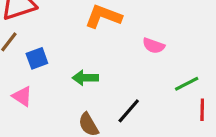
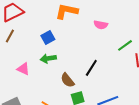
blue square: (37, 58) -> (48, 37), moved
green arrow: (85, 78) -> (48, 58), moved

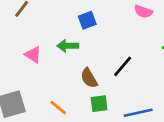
blue square: (48, 37) -> (87, 20), moved

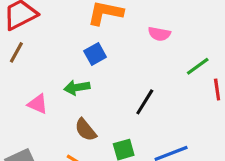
brown semicircle: (89, 78) -> (86, 130), moved

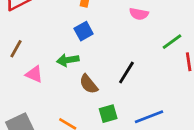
brown line: (16, 52) -> (16, 49), moved
brown semicircle: (86, 130) -> (89, 84), moved

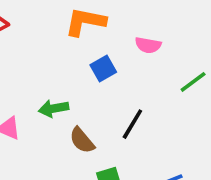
blue square: (84, 31) -> (103, 69), moved

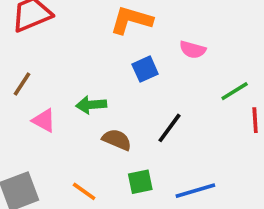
brown semicircle: (82, 140) -> (117, 140), turned 148

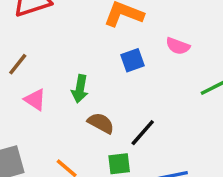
green arrow: (91, 105) -> (80, 89), turned -80
black line: (169, 128) -> (143, 133), moved

